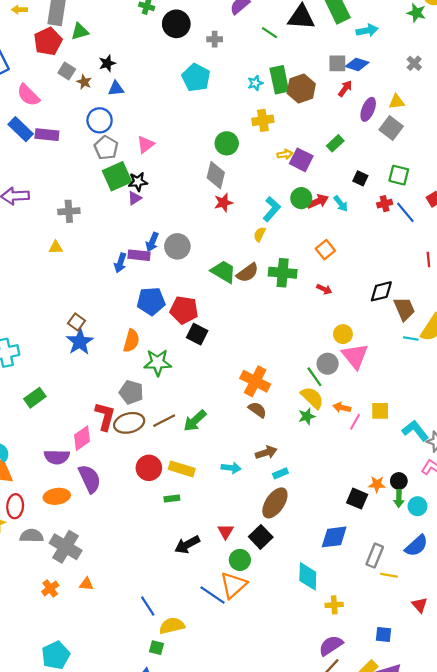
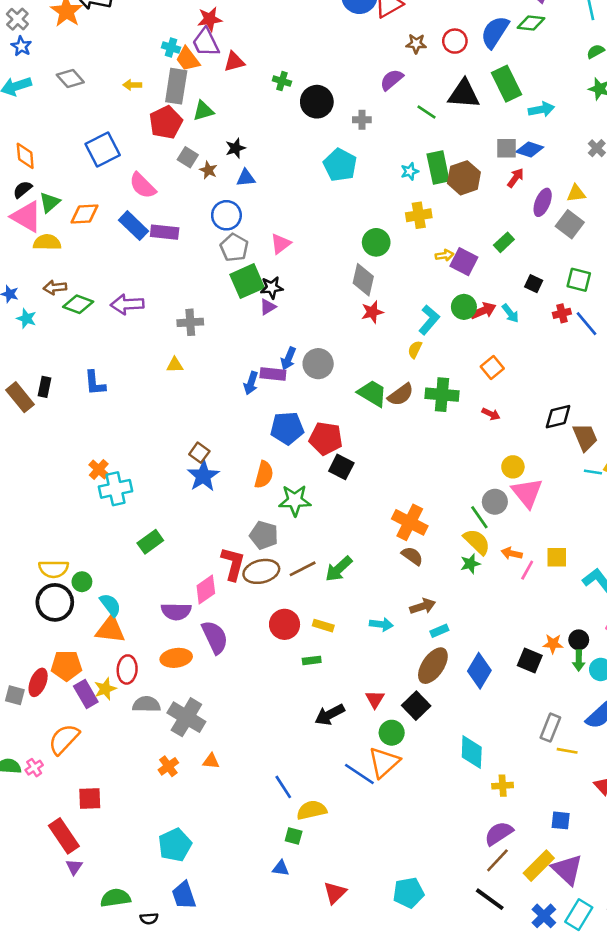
yellow rectangle: (182, 469) -> (323, 626), size x0.7
blue diamond: (334, 537) -> (479, 671), moved, turned -52

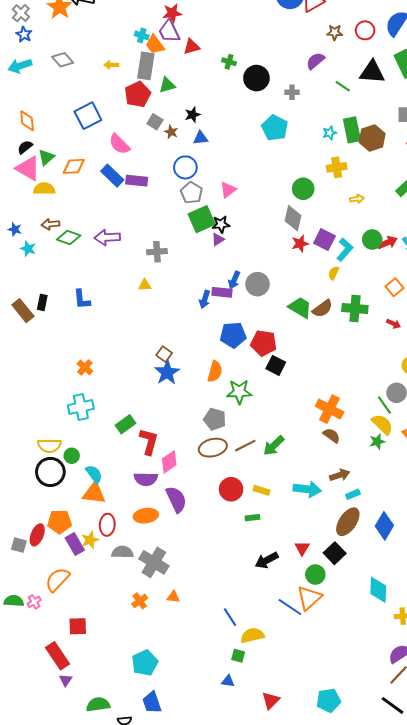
purple square: (464, 262) -> (324, 239), moved
cyan cross: (115, 489) -> (81, 407), moved
red L-shape: (233, 564) -> (149, 442), moved
cyan arrow: (381, 624) -> (307, 489), size x1.5

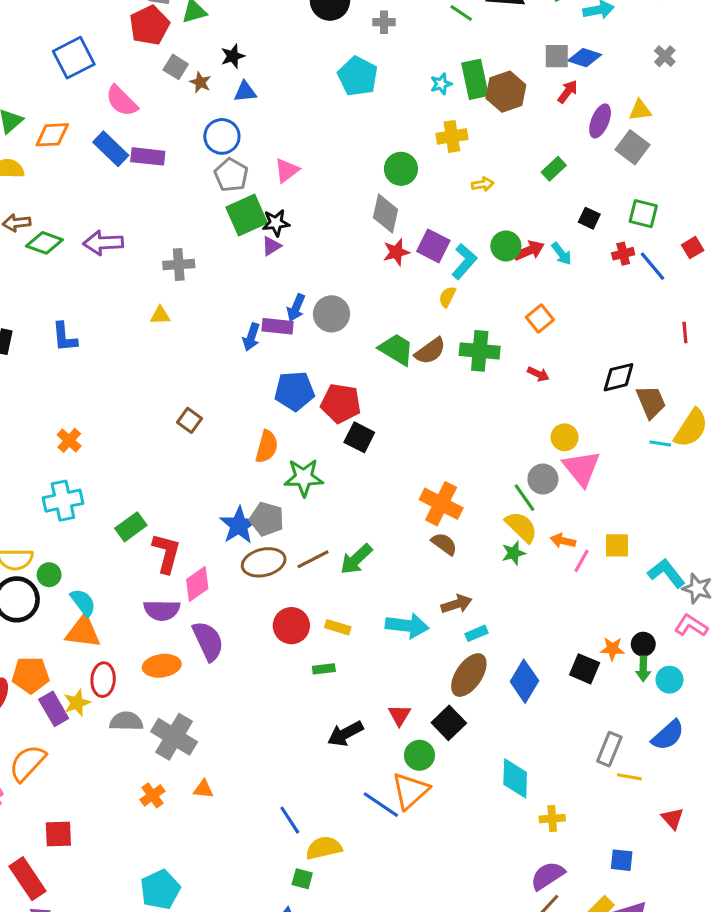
blue star: (167, 372) -> (239, 525), moved

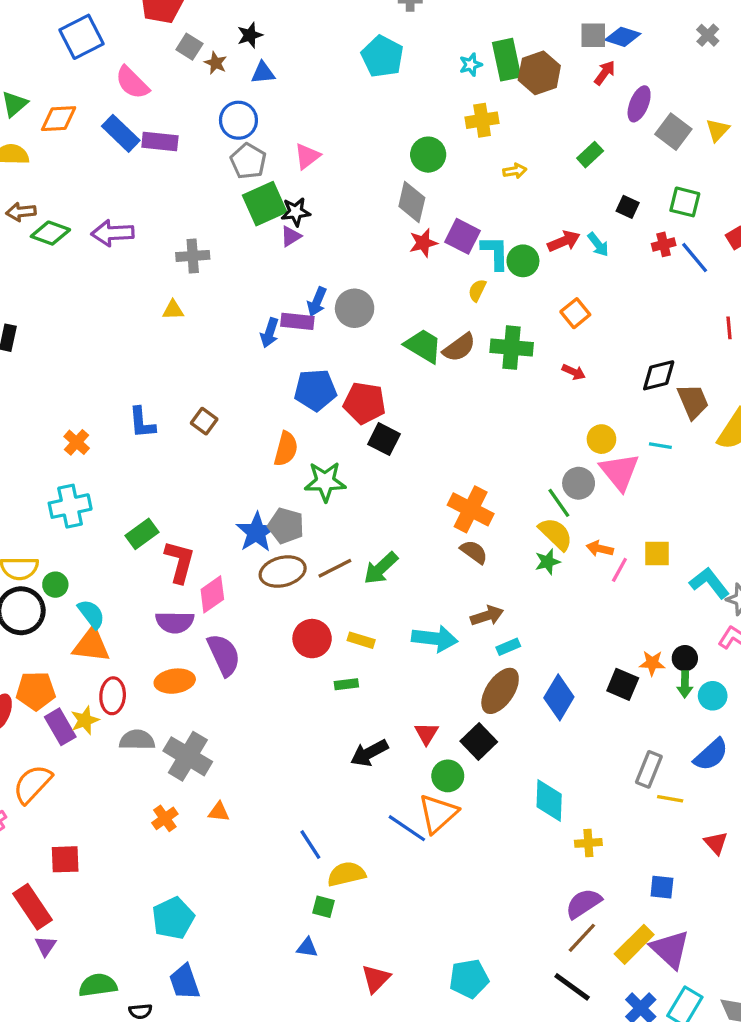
yellow triangle: (640, 110) -> (718, 130), moved, turned -40
green circle: (506, 246) -> (523, 261), moved
cyan L-shape: (464, 261) -> (495, 253), turned -42
blue L-shape: (65, 337) -> (142, 423), moved
cyan line: (660, 444) -> (660, 446), moved

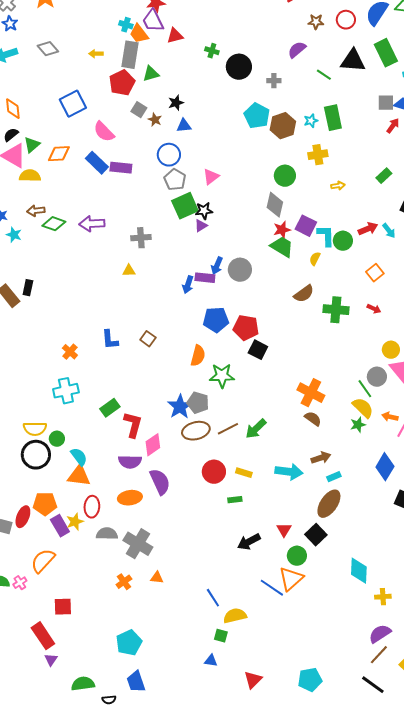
brown hexagon: (539, 73) -> (283, 126), moved
green trapezoid: (423, 346) -> (282, 247), moved
green cross: (512, 348) -> (336, 310), moved
blue diamond: (559, 697) -> (385, 467), moved

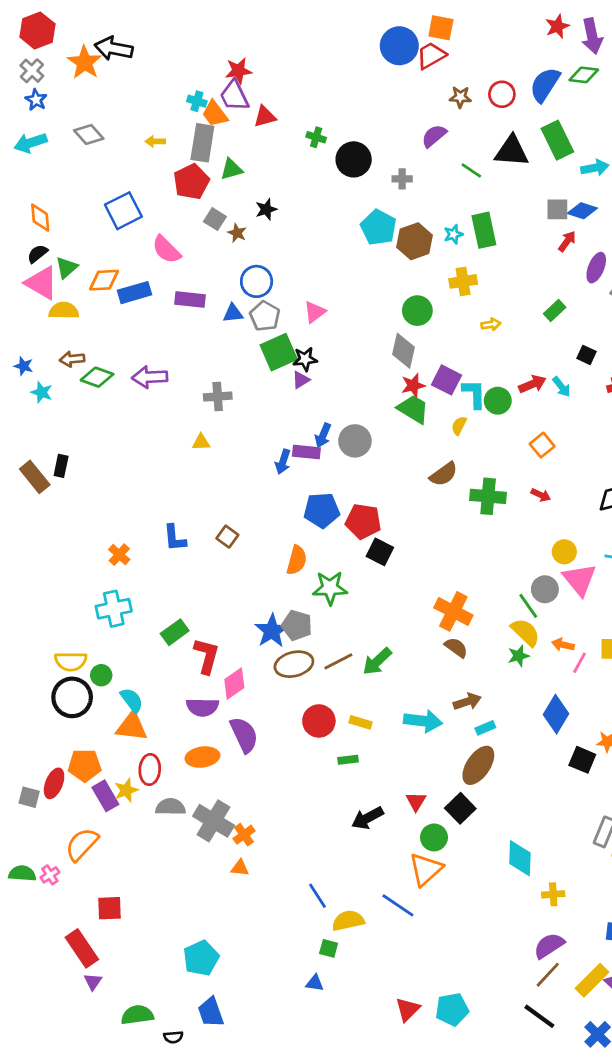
blue triangle: (184, 126) -> (233, 313), moved
blue rectangle: (97, 163) -> (134, 293), moved, turned -60
orange cross: (124, 582) -> (244, 835), moved
blue line: (272, 588) -> (398, 905), moved
red triangle: (253, 680) -> (408, 1009), moved

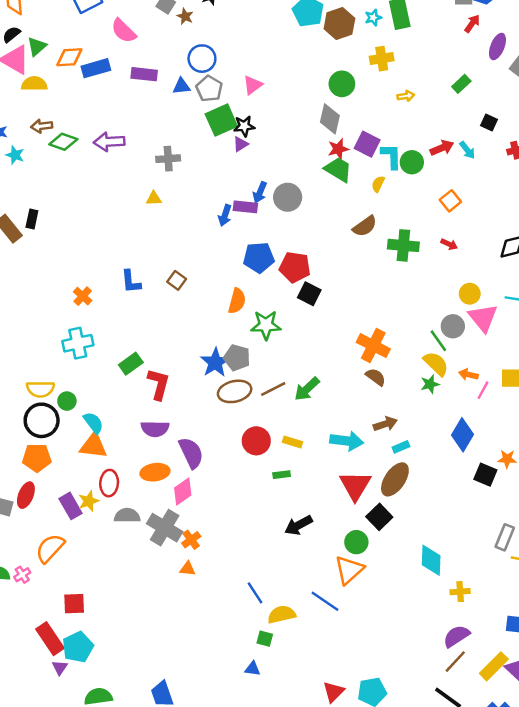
pink diamond: (234, 684) -> (183, 491), moved
orange pentagon: (85, 765) -> (37, 458), moved
red triangle: (416, 801) -> (355, 485), moved, size x1.8
cyan pentagon: (201, 958) -> (78, 647), moved

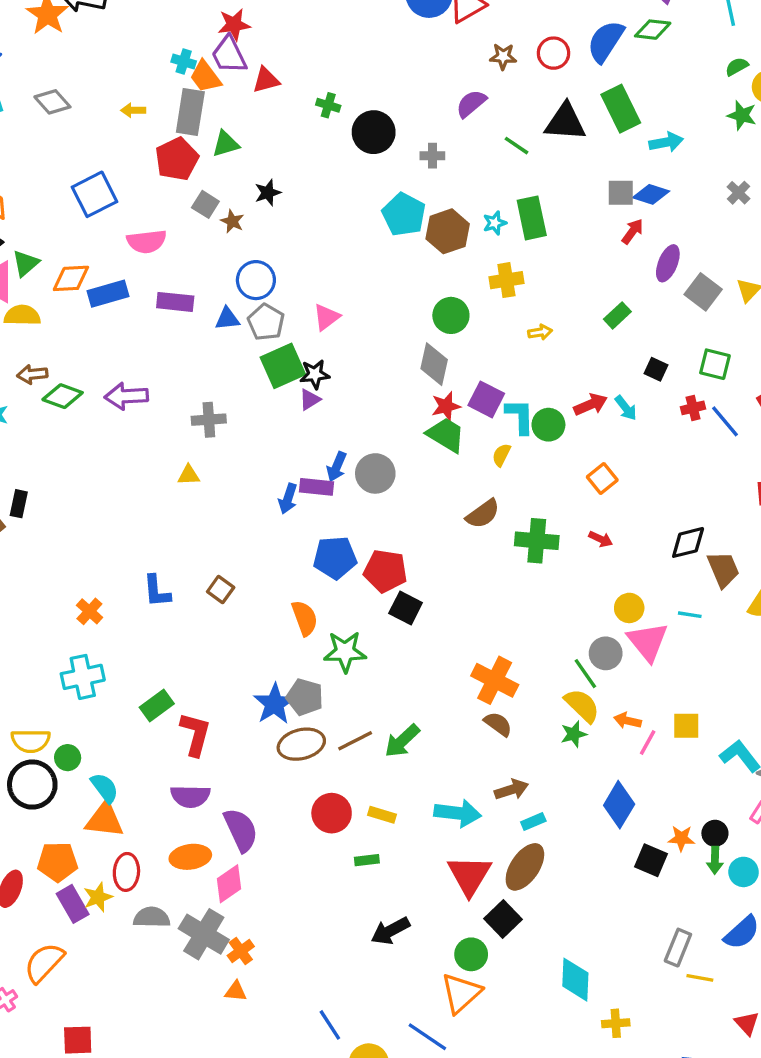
pink semicircle: (124, 31) -> (147, 241), turned -52
orange semicircle: (237, 301) -> (305, 618), turned -35
orange pentagon: (37, 458) -> (58, 862), moved

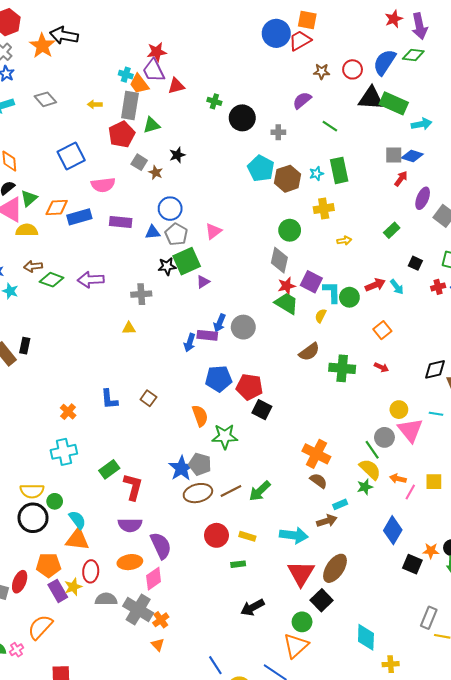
green rectangle: (621, 109) -> (394, 103), turned -40
black triangle: (565, 122) -> (371, 98), moved
black star: (315, 374) -> (167, 266), moved
cyan rectangle: (533, 822) -> (340, 504), moved
orange triangle: (236, 991) -> (158, 645), turned 40

